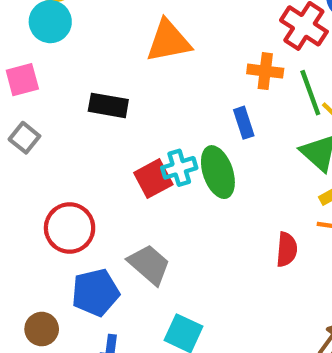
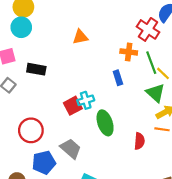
orange triangle: (168, 41) -> (80, 37), size x0.7
black rectangle: (108, 105) -> (36, 69), moved
green ellipse: (218, 172) -> (105, 123), moved

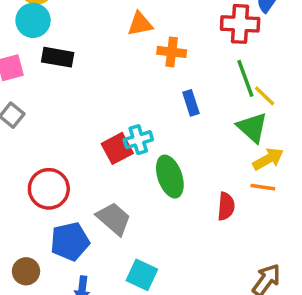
red cross: (148, 29) -> (240, 24), turned -30
orange triangle: (80, 37) -> (140, 24), moved
orange cross: (129, 52) -> (172, 52), moved
black rectangle: (36, 69) -> (58, 57), moved

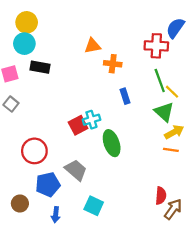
red semicircle: (226, 206) -> (161, 196), moved

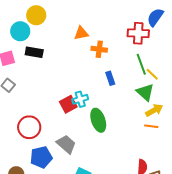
yellow circle: (27, 22) -> (36, 15), moved

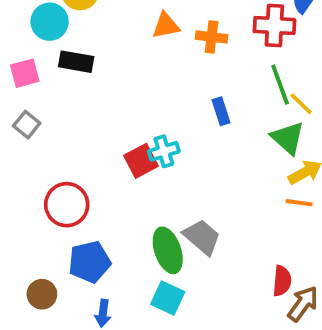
orange cross: (99, 49) -> (212, 37), moved
green ellipse: (98, 120) -> (168, 250), moved
gray trapezoid: (66, 144) -> (202, 237), moved

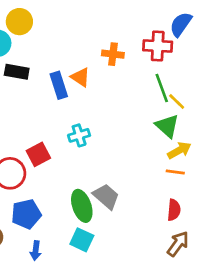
orange triangle: (166, 26) -> (80, 77), moved, turned 45
blue rectangle: (221, 111) -> (59, 85), moved, size x1.4
red square: (141, 161) -> (38, 154), moved
red semicircle: (282, 281) -> (174, 210), moved

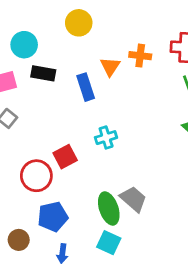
yellow circle: (19, 22) -> (79, 23), moved
orange triangle: (80, 77) -> (110, 67), moved, turned 30

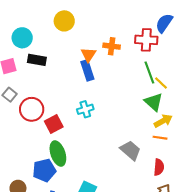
blue rectangle: (86, 87) -> (87, 70), moved
red circle: (36, 176) -> (32, 109), moved
gray trapezoid: (133, 199) -> (131, 150), moved
green ellipse: (109, 209) -> (58, 154), moved

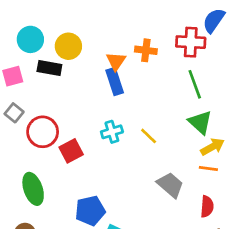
yellow circle: (64, 21) -> (68, 46), moved
yellow line: (161, 83) -> (149, 136), moved
green ellipse: (58, 154) -> (33, 189), moved
blue pentagon: (44, 170) -> (90, 211), moved

